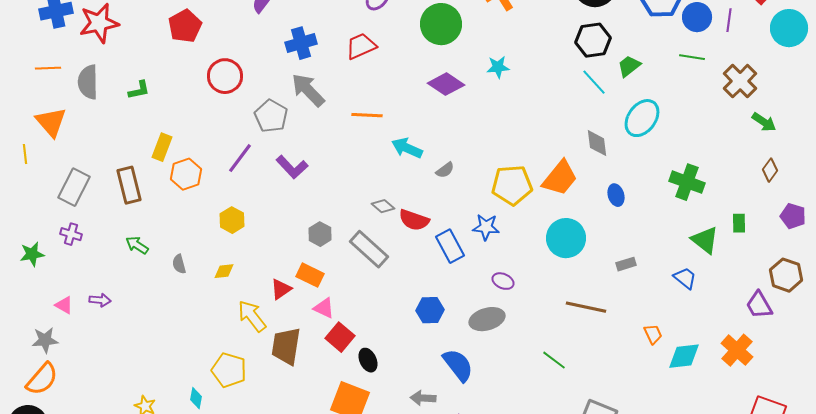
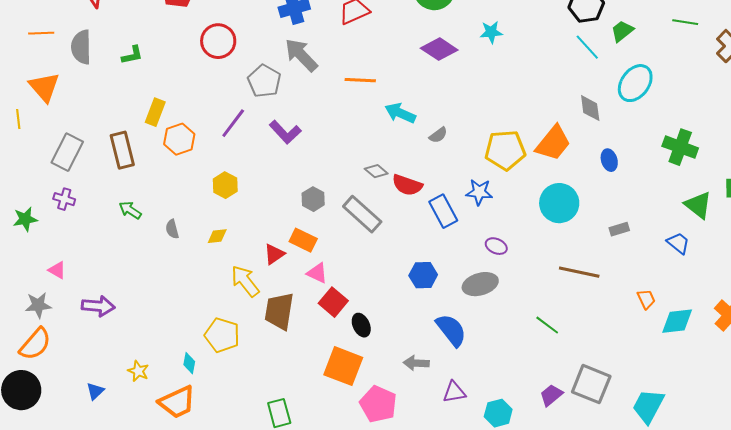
purple arrow: (100, 300) -> (98, 306), moved, size x1.5

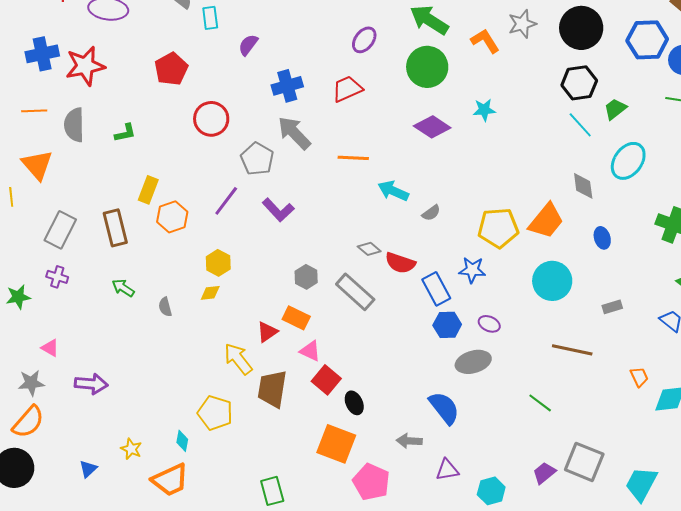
yellow diamond: (217, 236) -> (210, 293), moved
blue hexagon: (423, 275) -> (447, 325), moved

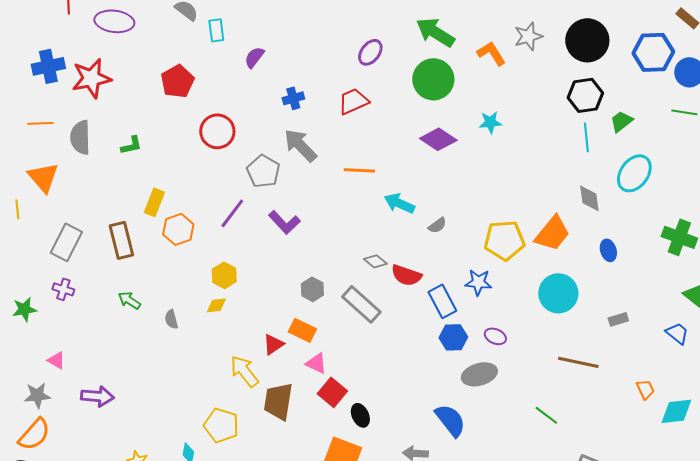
blue cross: (287, 86) -> (293, 98), size x0.7
cyan line: (580, 125) -> (586, 137), turned 36

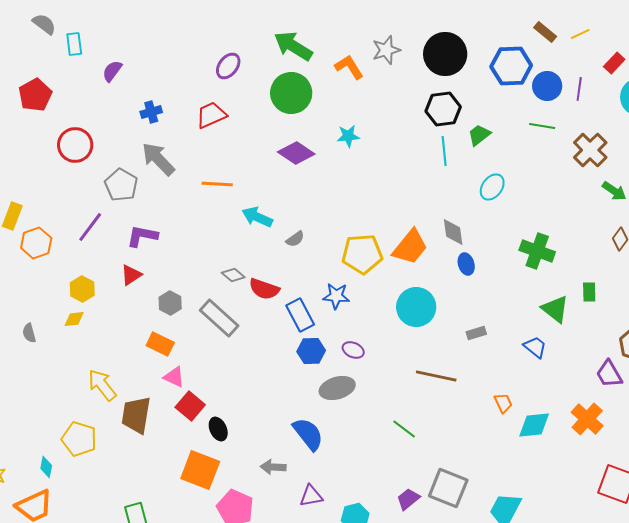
cyan ellipse: (634, 173) -> (492, 187), size x0.7
gray diamond: (589, 198) -> (453, 232), moved
purple L-shape: (284, 222) -> (142, 236), turned 144
red triangle: (273, 344) -> (131, 275), moved

